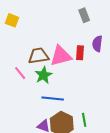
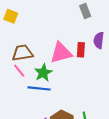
brown trapezoid: (38, 56) -> (22, 53), moved
blue line: (53, 98) -> (39, 88), moved

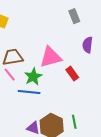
red rectangle: (81, 50) -> (72, 74), moved, turned -40

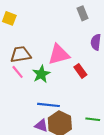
blue line: (29, 92) -> (48, 105), moved
green line: (74, 122) -> (93, 119), moved, turned -72

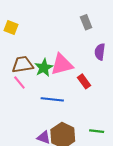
green star: (41, 74) -> (44, 68), moved
blue line: (48, 105) -> (52, 99), moved

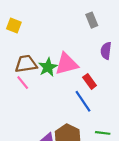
blue line: (52, 99) -> (83, 101), moved, turned 50

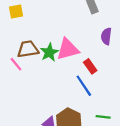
yellow square: (14, 26) -> (16, 12), turned -32
pink line: (23, 83) -> (16, 64), moved

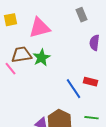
pink triangle: (68, 49) -> (40, 28), moved
red rectangle: (90, 66) -> (90, 82), moved, turned -40

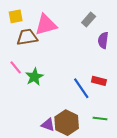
gray rectangle: (82, 15) -> (89, 19), moved, turned 64
brown trapezoid: (22, 55) -> (27, 37), moved
green star: (42, 58) -> (34, 77), moved

